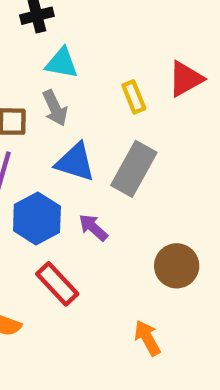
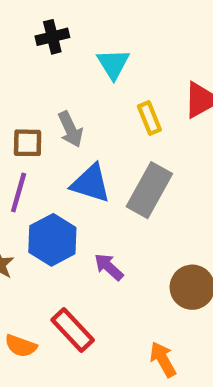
cyan triangle: (62, 63) -> (113, 64), moved, turned 48
purple arrow: (93, 228) -> (109, 267), moved
red rectangle: (57, 284) -> (73, 330), moved

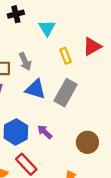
blue hexagon: (52, 240) -> (16, 132), moved

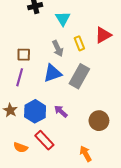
gray arrow: (25, 61) -> (58, 48), moved
blue triangle: (35, 89) -> (53, 73), turned -36

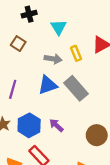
gray arrow: (58, 48) -> (53, 59), turned -56
brown square: (24, 55) -> (18, 44), moved, turned 32
gray rectangle: (79, 76) -> (76, 88), turned -70

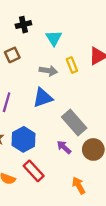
brown square: (18, 44) -> (12, 55), turned 32
gray rectangle: (76, 88) -> (74, 122), moved
purple arrow: (56, 125) -> (64, 147), moved

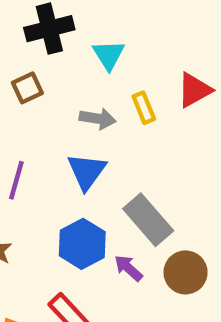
black cross: (23, 25) -> (49, 29), size x1.5
blue triangle: (43, 98) -> (87, 171), turned -35
blue hexagon: (23, 139) -> (82, 244), moved

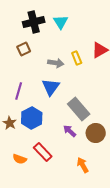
cyan triangle: (109, 55) -> (61, 22), moved
blue hexagon: (82, 244) -> (32, 118), moved

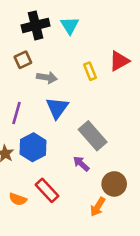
gray arrow: (56, 63) -> (47, 77), moved
brown circle: (96, 133) -> (114, 184), moved
orange arrow: (83, 165) -> (98, 207), turned -119

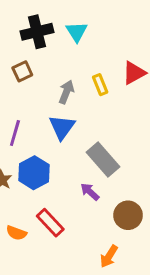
gray arrow: (47, 77) -> (66, 92), moved, turned -78
orange arrow: (98, 207) -> (109, 256), moved

